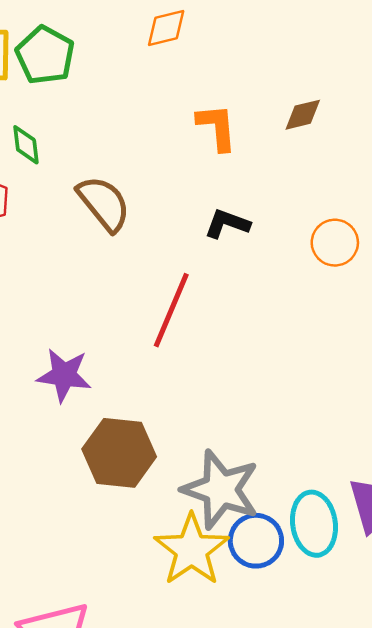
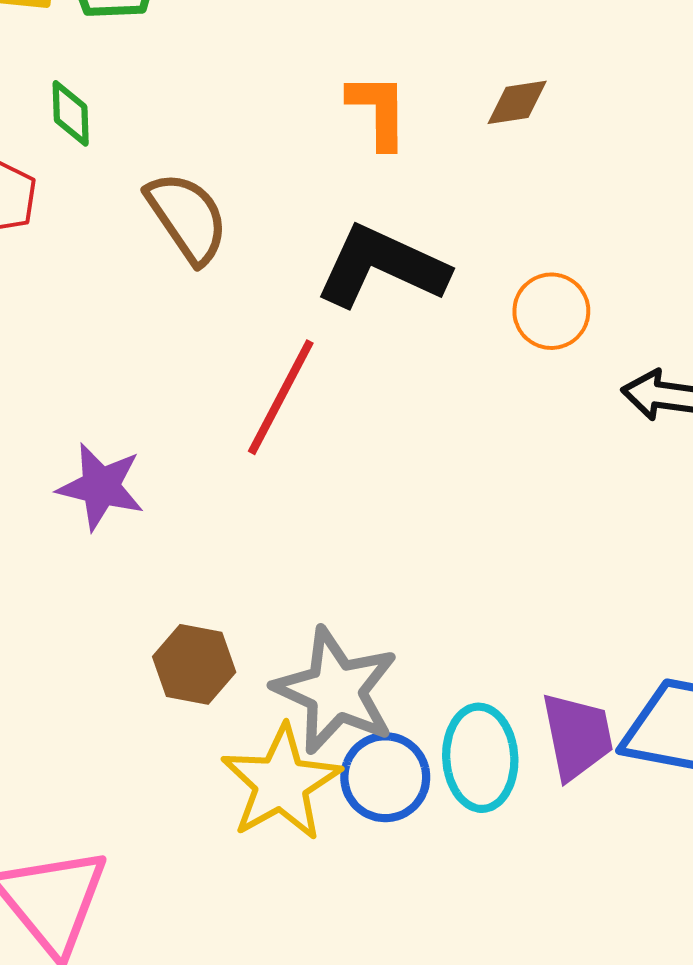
black L-shape: (227, 224) -> (382, 266), size x1.8
brown hexagon: (119, 453) -> (194, 664), moved, size x0.7

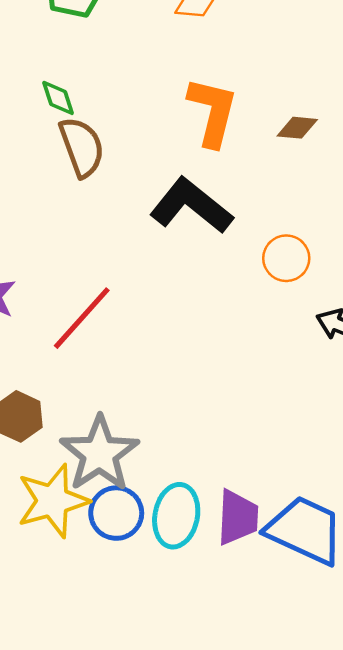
orange L-shape: (378, 111) -> (213, 112), size x1.4
green diamond: (71, 113) -> (58, 98), moved, turned -30
red line: (281, 397) -> (82, 318), moved

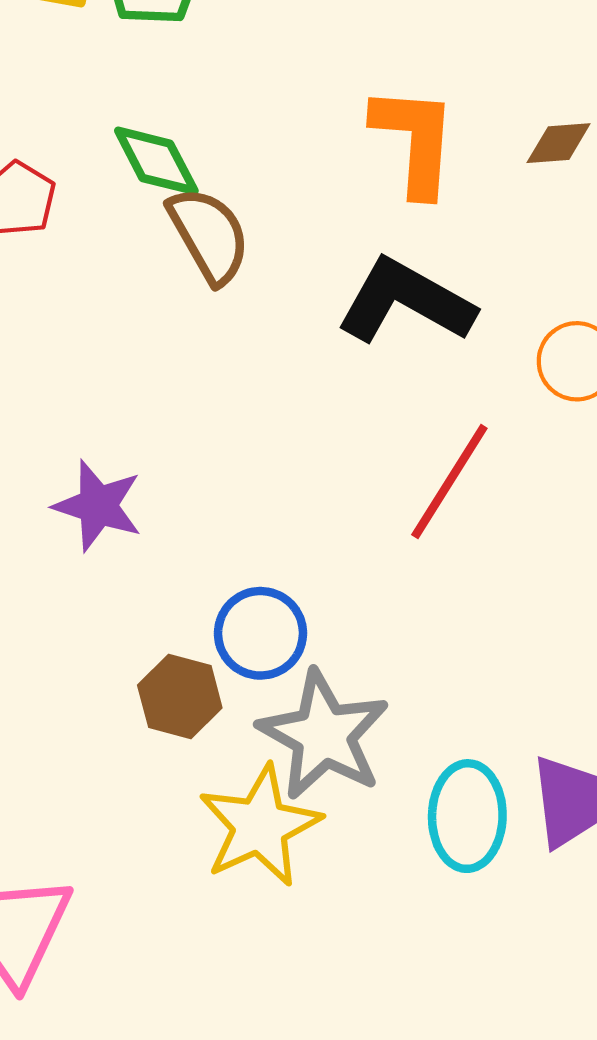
green diamond: (58, 98) -> (156, 161), size x1.4
red line: (82, 318) -> (449, 482), moved
blue circle: (116, 513) -> (260, 633), moved

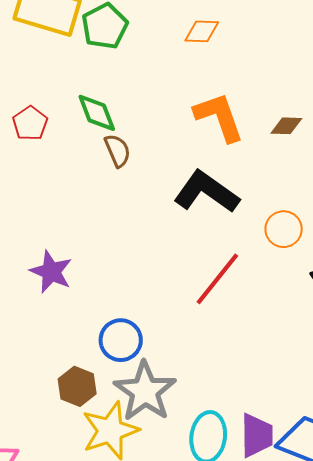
orange L-shape: (415, 141) -> (219, 117), turned -30
brown semicircle: (209, 235) -> (117, 151), size x0.7
brown hexagon: (180, 697) -> (77, 386), moved

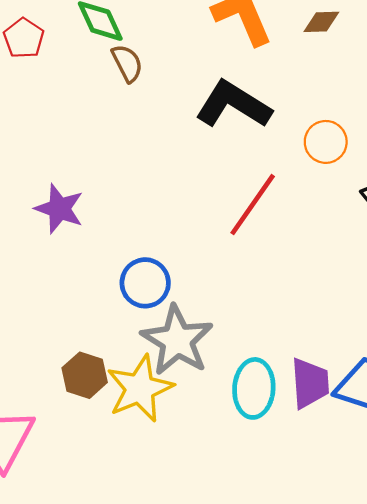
brown hexagon: (77, 386) -> (85, 375), moved

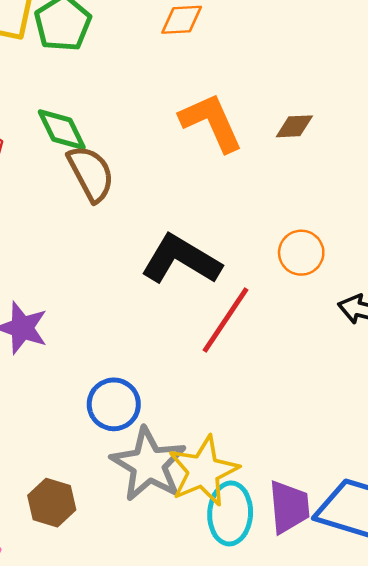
brown semicircle: (127, 63) -> (91, 173), size x1.4
black L-shape: (233, 105) -> (181, 260), moved
yellow star: (140, 389) -> (203, 471), moved

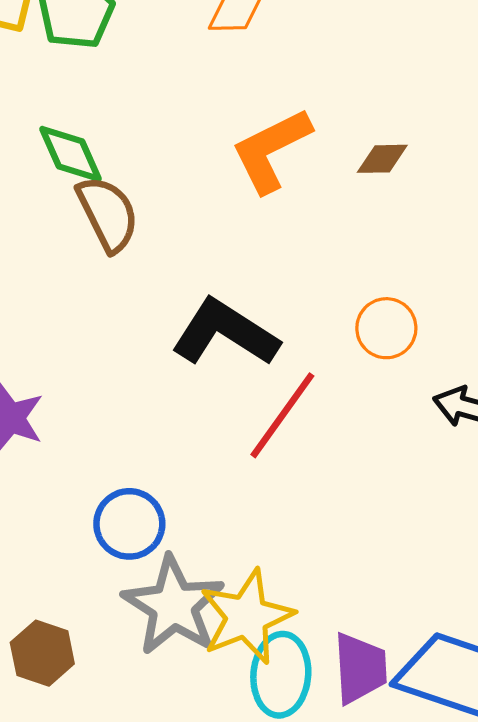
orange L-shape: (211, 122) -> (271, 150), turned -94

